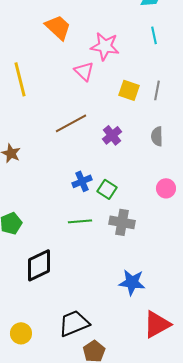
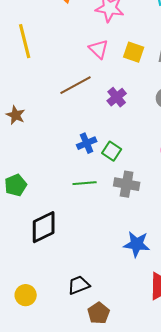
pink triangle: (84, 71) -> (99, 49), moved
black trapezoid: (74, 323) -> (79, 285), size x0.7

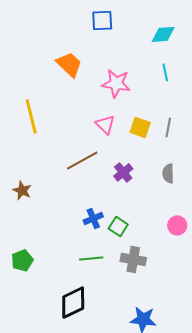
black diamond: (44, 227) -> (73, 302), moved

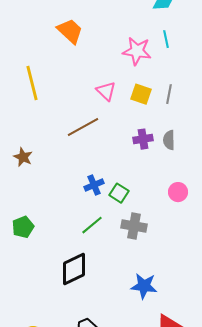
pink star: (116, 83) -> (137, 51), moved
purple cross: (123, 172) -> (143, 139), moved, turned 30
green line: (91, 258) -> (92, 225), turned -35

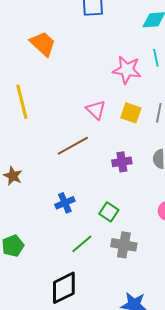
orange trapezoid: (70, 31) -> (43, 44), moved
purple cross: (143, 139) -> (122, 162), moved
blue cross: (94, 185) -> (65, 203), moved

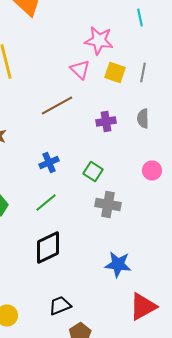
pink star: (127, 70) -> (99, 40), moved
green line: (82, 244) -> (46, 202), moved

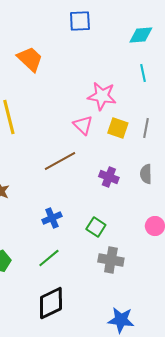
purple cross: (106, 121) -> (109, 177), turned 30

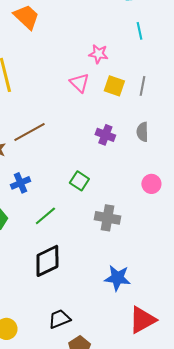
pink star: (102, 96) -> (98, 54), size x0.7
brown line: (60, 161) -> (29, 132), moved
blue cross: (52, 218) -> (20, 183), moved
green square: (96, 227) -> (79, 181), moved

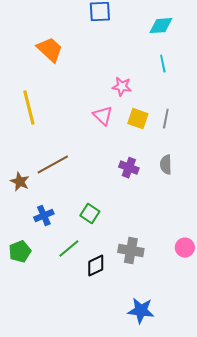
green square: (79, 181) -> (90, 214), moved
pink circle: (151, 184) -> (185, 248), moved
black diamond: (47, 261) -> (96, 266), moved, size x0.7

